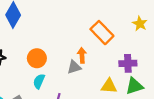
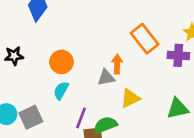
purple cross: (128, 63) -> (178, 55), moved
yellow triangle: (109, 86) -> (130, 98), moved, turned -35

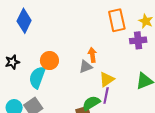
orange rectangle: (145, 39) -> (117, 20), moved, turned 35
cyan semicircle: (61, 90) -> (37, 77), moved, size x1.5
purple line: (81, 118) -> (106, 95), moved

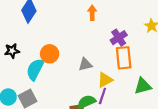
orange rectangle: (117, 20) -> (124, 58), moved
purple cross: (138, 40) -> (119, 38), moved, turned -35
orange arrow: (92, 55) -> (92, 13), moved

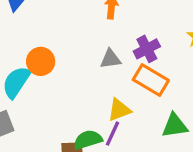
orange rectangle: (124, 58) -> (151, 80), turned -60
gray triangle: (85, 64) -> (110, 59), moved

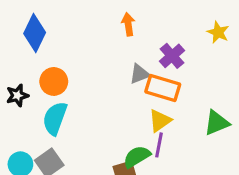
orange circle: (41, 61) -> (54, 81), moved
orange rectangle: (151, 80) -> (163, 88), moved

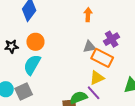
purple line: (159, 145) -> (94, 93), turned -63

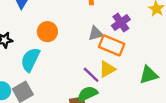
orange circle: (35, 42) -> (47, 32), moved
purple line: (94, 93) -> (91, 75), moved

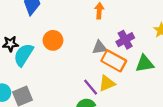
cyan semicircle: (30, 60) -> (24, 55), moved
green triangle: (149, 75) -> (145, 64), moved

